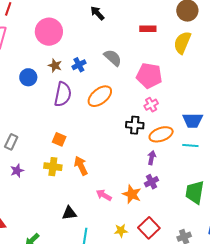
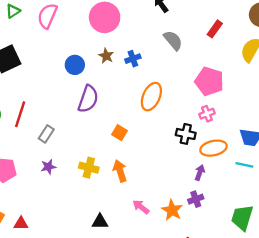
red rectangle: (148, 29) -> (215, 29), turned -63
gray semicircle: (113, 58) -> (173, 40), moved
purple semicircle: (63, 94) -> (88, 99), moved
orange ellipse: (100, 96) -> (151, 97), turned -35
orange square: (59, 139) -> (119, 133), moved

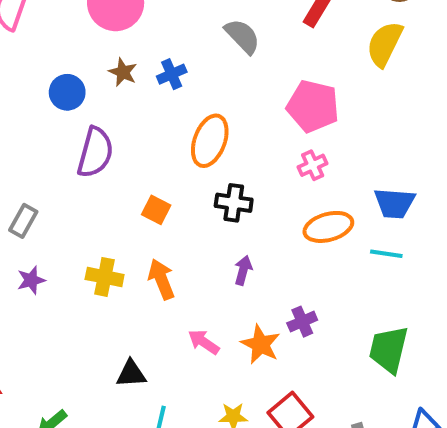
black cross: (186, 134) -> (234, 203), moved
purple arrow: (200, 173) -> (243, 270), moved

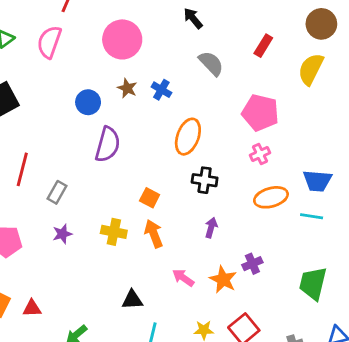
blue cross: (172, 74) -> (161, 90), turned -36
orange square: (156, 210) -> (150, 198), moved

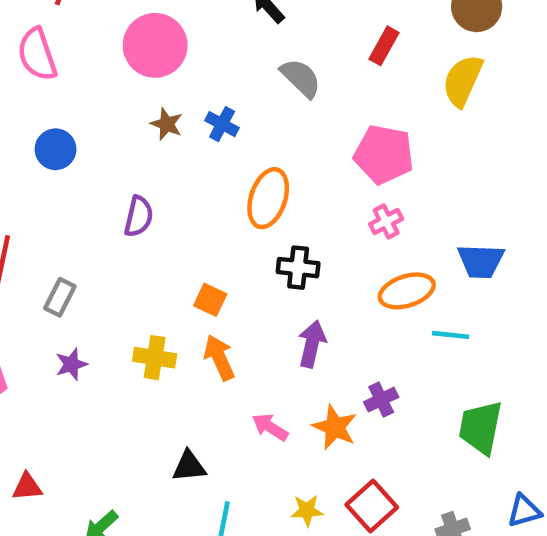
pink semicircle: (49, 42) -> (37, 54), turned -36
blue circle: (88, 102) -> (56, 149), moved
purple semicircle: (108, 145) -> (139, 216), size x0.7
cyan line: (312, 216) -> (451, 335), moved
purple arrow: (211, 228) -> (312, 344), size x1.4

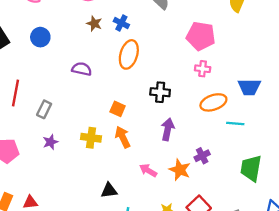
orange ellipse: (268, 198) -> (129, 54), moved
purple semicircle: (139, 216) -> (82, 69), turned -90
pink cross: (386, 222) -> (203, 69), turned 35

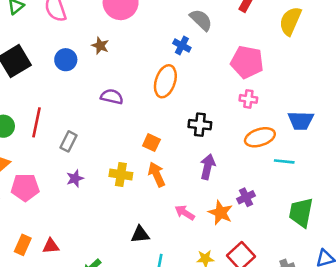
blue cross: (121, 23) -> (182, 45), moved
brown star: (94, 24) -> (100, 46), moved

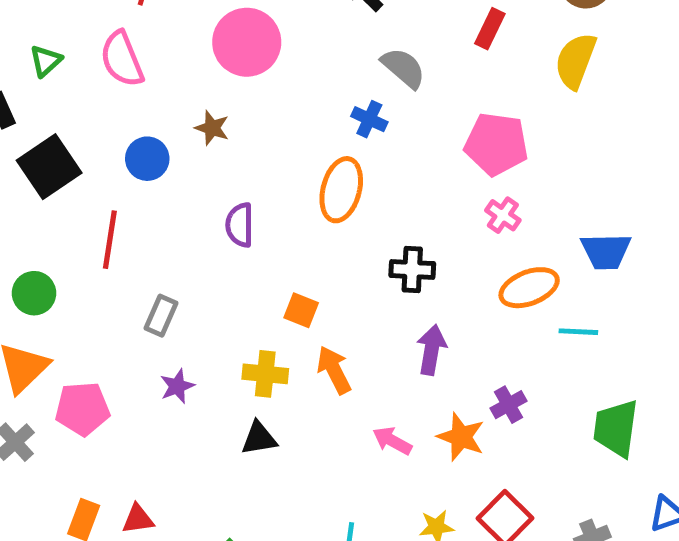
purple semicircle: (112, 97) -> (240, 225), turned -100
pink cross: (248, 99) -> (503, 215), turned 30
red line: (37, 122) -> (110, 240), moved
orange square: (151, 143) -> (301, 310), moved
black triangle: (140, 234) -> (259, 438), moved

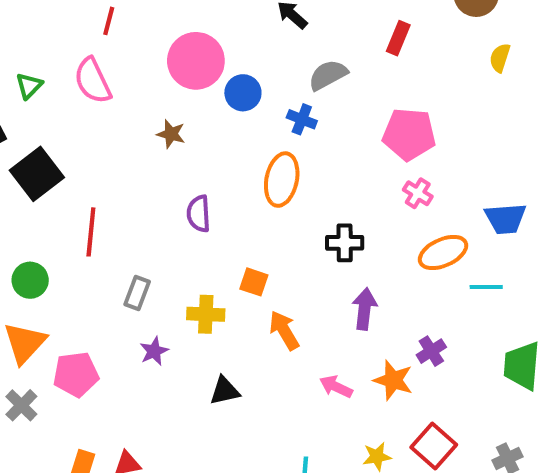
yellow semicircle: (576, 61) -> (500, 58), moved, size x0.6
gray semicircle: (403, 68) -> (328, 75), turned -66
blue circle: (147, 159) -> (243, 93), moved
yellow cross: (265, 374) -> (206, 314), moved

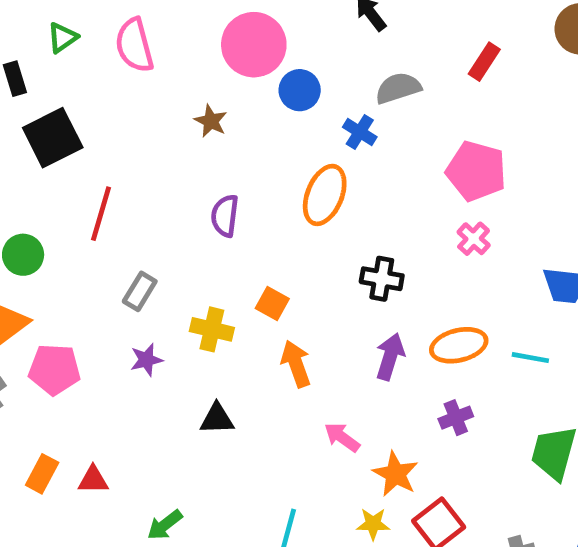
orange ellipse: (443, 252) -> (459, 345), moved
orange star: (393, 380) -> (395, 474), moved

